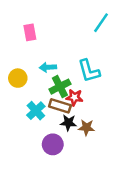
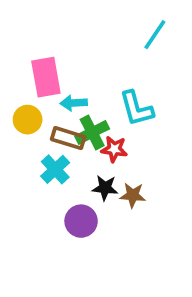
pink rectangle: (30, 32) -> (46, 77), moved, size x1.5
brown rectangle: (60, 106) -> (68, 138), moved

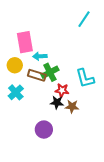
cyan L-shape: (136, 108) -> (85, 78), moved
red star: (114, 149) -> (62, 90), moved
cyan cross: (55, 169) -> (16, 92), moved
purple circle: (81, 221) -> (44, 130), moved

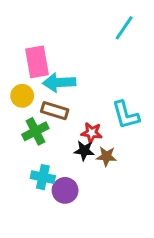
cyan arrow: (40, 56) -> (59, 83), size x1.5
green cross: (50, 72) -> (35, 131), moved
cyan cross: (16, 92) -> (43, 177), moved, turned -35

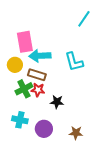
cyan L-shape: (126, 115) -> (74, 62), moved
red star: (92, 133) -> (38, 90), moved
brown star: (106, 156) -> (76, 133), moved
cyan cross: (43, 177) -> (20, 120), moved

